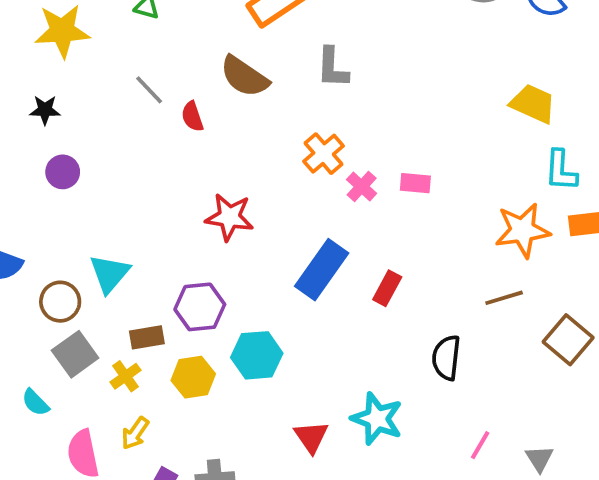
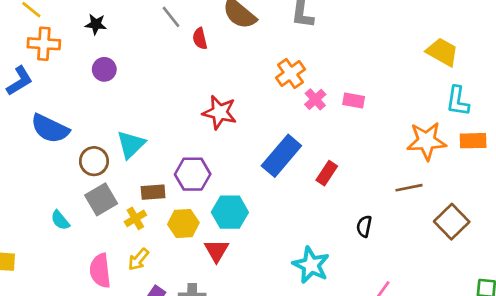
black semicircle: (446, 358) -> (364, 226), size x0.7
cyan semicircle: (35, 403) -> (60, 220), moved
red triangle: (311, 437) -> (216, 251), moved

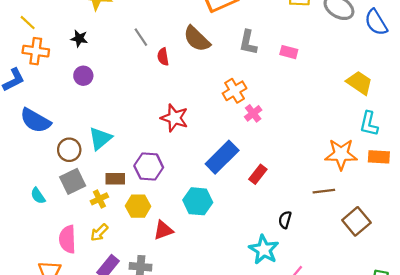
pink rectangle: (354, 100) -> (289, 52), moved
cyan hexagon: (230, 212) -> (198, 201), moved
red triangle: (216, 251) -> (163, 230), turned 35
cyan star: (311, 265) -> (264, 250), moved

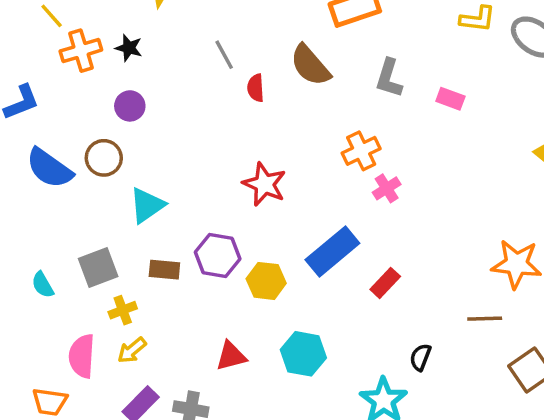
orange cross: (36, 51) -> (81, 51), moved, turned -30
brown circle: (69, 150) -> (104, 158), moved
yellow cross: (99, 199) -> (123, 310), moved
cyan hexagon: (198, 201) -> (303, 354), moved
yellow hexagon: (138, 206) -> (266, 281), moved

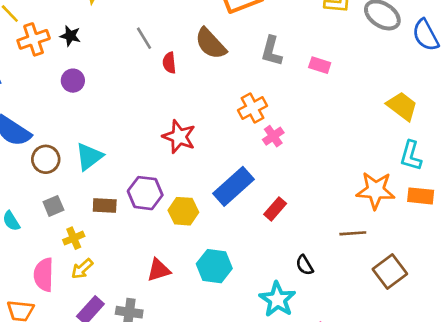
brown circle: (104, 158) -> (46, 159), moved
gray square: (98, 268) -> (53, 206), size x0.7
black semicircle: (420, 357) -> (305, 265), turned -50

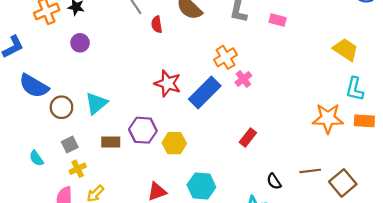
blue rectangle: (233, 186) -> (205, 92), moved
brown line: (353, 233) -> (310, 171), moved
yellow cross: (74, 238) -> (78, 169), moved

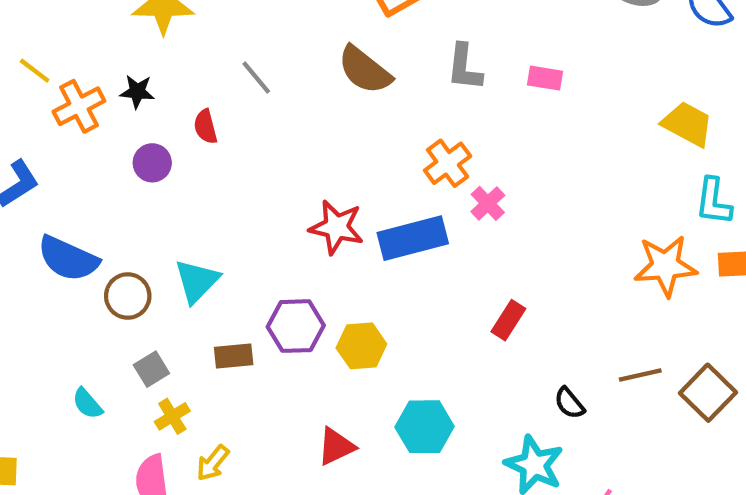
red semicircle: (157, 24) -> (206, 127), moved
blue rectangle: (205, 92) -> (413, 238), turned 36

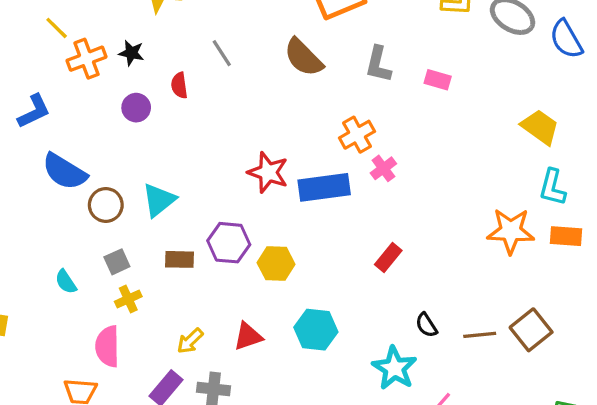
brown line: (640, 375) -> (480, 335), moved
yellow arrow: (213, 463) -> (190, 341), moved

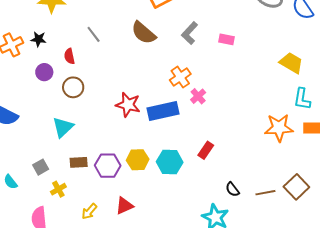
gray L-shape: (378, 64) -> (190, 33), turned 35
brown circle: (106, 205) -> (73, 87), moved
purple hexagon: (229, 243) -> (108, 166), moved
yellow cross: (128, 299) -> (58, 189), moved
cyan hexagon: (316, 330) -> (170, 162), moved

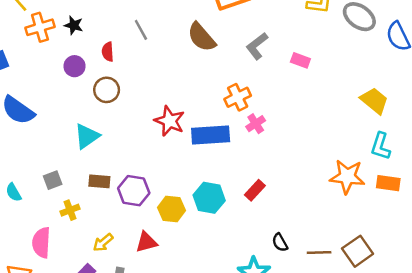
yellow hexagon: (138, 160) -> (172, 209), moved

